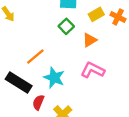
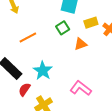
orange line: (35, 57) -> (28, 38), moved
pink L-shape: (93, 70) -> (81, 88), moved

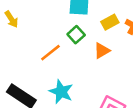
orange line: (28, 38) -> (50, 53), moved

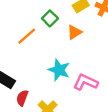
cyan star: (61, 92) -> (59, 70), moved

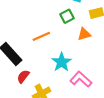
orange line: (27, 36) -> (41, 36), moved

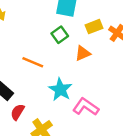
orange line: (41, 36) -> (33, 62), turned 54

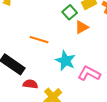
green square: (60, 35) -> (70, 12), moved
red semicircle: (17, 112) -> (30, 84), turned 72

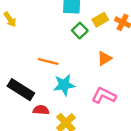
orange triangle: (82, 27) -> (104, 58), moved
cyan star: (65, 61) -> (64, 85), moved, turned -30

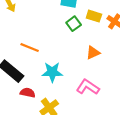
yellow rectangle: (100, 20) -> (94, 16), turned 40
orange line: (48, 62) -> (30, 47), moved

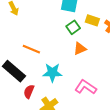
orange triangle: (93, 53) -> (80, 49), moved
red semicircle: (28, 93) -> (29, 92), turned -80

